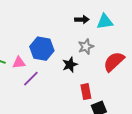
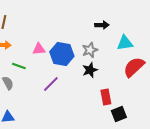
cyan triangle: (105, 22) -> (125, 43), moved
gray star: (86, 47) -> (90, 50), moved
pink triangle: (19, 63) -> (39, 49), moved

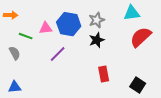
pink triangle: (39, 49) -> (46, 28), moved
red rectangle: (106, 97) -> (104, 74), moved
black square: (119, 114) -> (138, 85), moved, turned -35

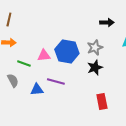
purple line: (58, 54) -> (56, 81), turned 60
blue triangle: (15, 87) -> (37, 89), moved

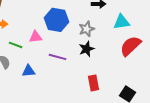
blue hexagon: (67, 51) -> (57, 20), moved
purple line: (56, 81) -> (58, 57), moved

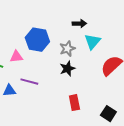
cyan triangle: (122, 22) -> (92, 42), moved, turned -42
purple line: (58, 57) -> (29, 82), moved

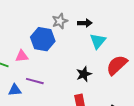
gray star: (67, 49) -> (60, 21), moved
black star: (67, 69) -> (84, 74), moved

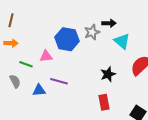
gray star: (60, 21) -> (92, 32), moved
cyan triangle: (98, 41) -> (122, 41), turned -30

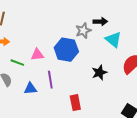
blue hexagon: (67, 39) -> (66, 50), moved
purple line: (59, 81) -> (50, 80), turned 66
red rectangle: (104, 102) -> (75, 103), moved

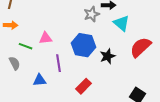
blue hexagon: (66, 50) -> (84, 45), moved
blue triangle: (30, 89) -> (40, 80), moved
red rectangle: (75, 103) -> (84, 86), turned 56

